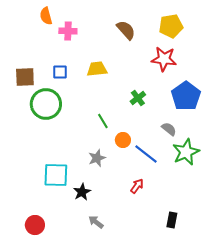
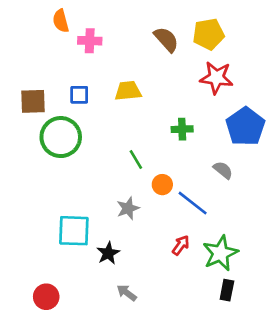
yellow pentagon: (171, 26) -> (208, 34), moved
green cross: (138, 98) -> (182, 129), turned 35
green star: (186, 152) -> (220, 253), moved

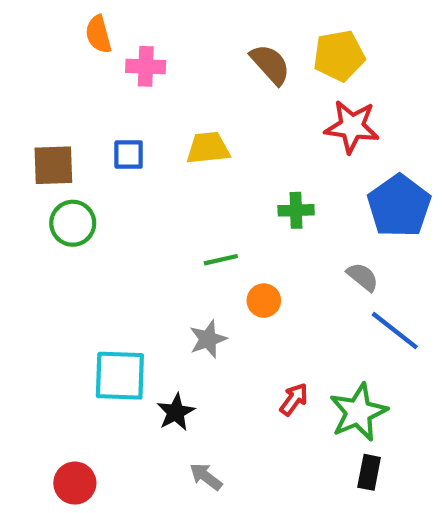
green circle: (61, 137) -> (73, 223), moved, size x0.7
green line: (136, 159) -> (221, 260), turned -72
blue line: (193, 203) -> (395, 331), moved

